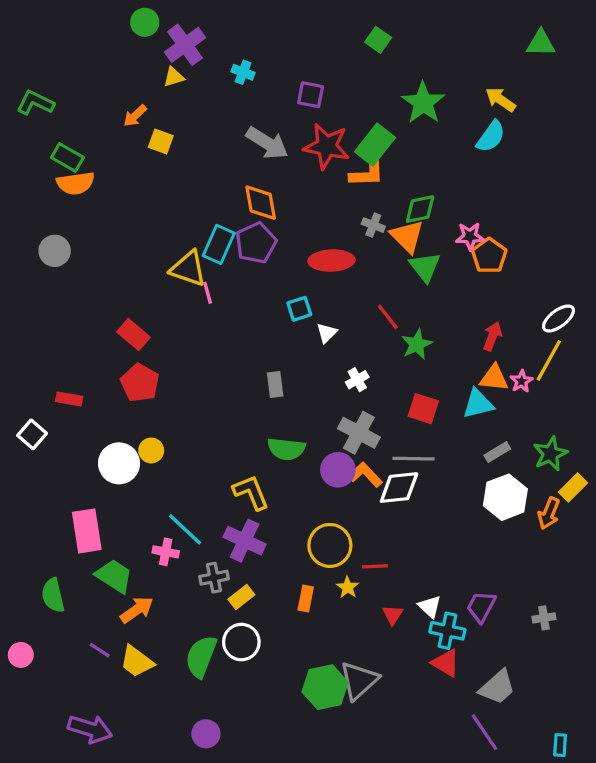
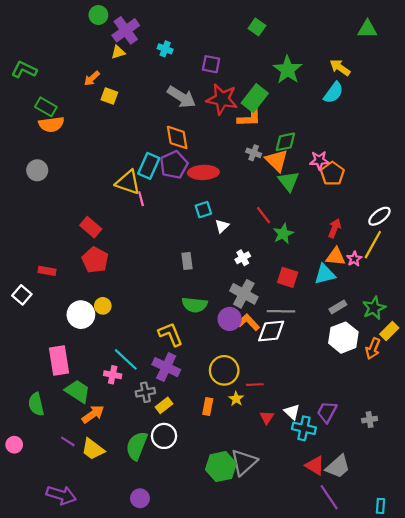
red ellipse: (331, 261) -> (203, 172), moved
red triangle: (446, 663) -> (315, 465), moved

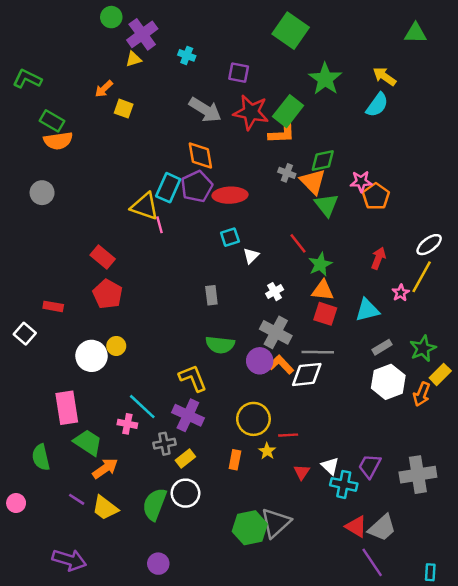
green square: (257, 27) -> (291, 31), size x1.8
orange triangle: (336, 257) -> (323, 290), moved
gray cross: (370, 420) -> (418, 475), size x2.0

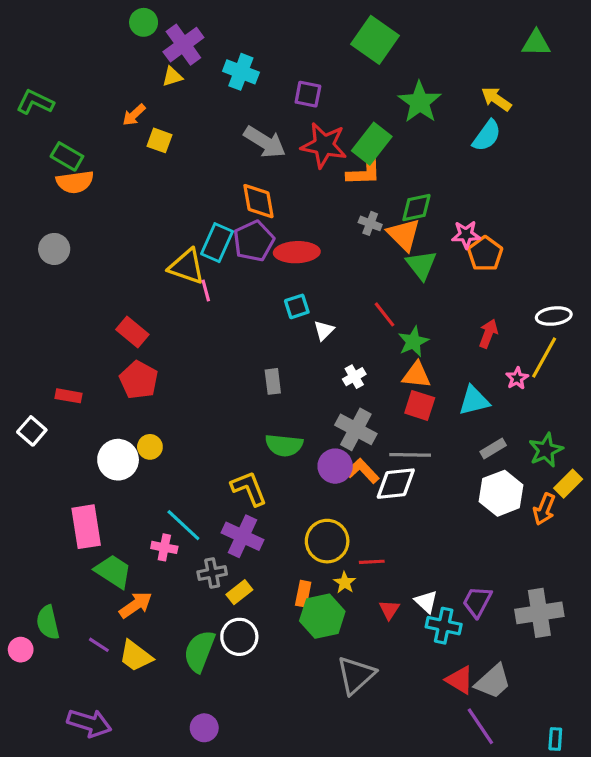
cyan cross: (187, 55) -> (241, 72), size x1.5
white ellipse: (429, 245) -> (554, 316), turned 30
green semicircle: (41, 457) -> (48, 622), moved
green hexagon: (250, 528) -> (322, 616), moved

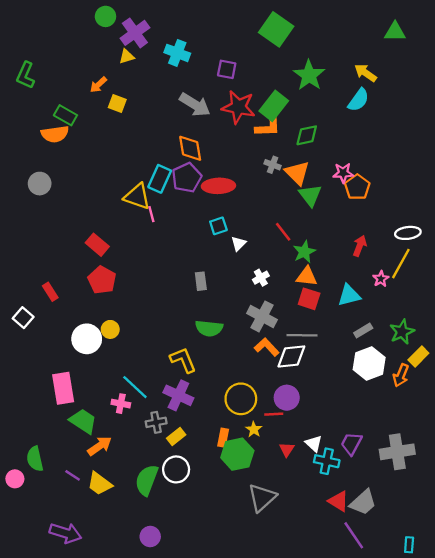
green L-shape: (35, 102) -> (25, 75), turned -92
green rectangle: (67, 156) -> (65, 115), moved
green diamond: (416, 207) -> (307, 135), moved
red rectangle: (69, 396) -> (50, 292), turned 48
purple circle: (335, 466) -> (287, 398), moved

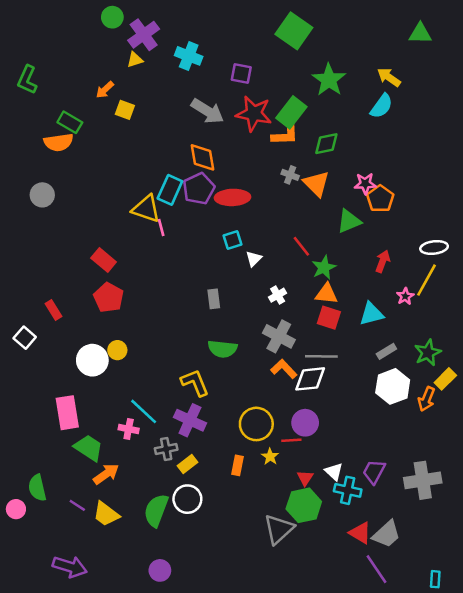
green triangle: (310, 195) -> (349, 221), moved, turned 45
green hexagon: (237, 454) -> (304, 505), moved

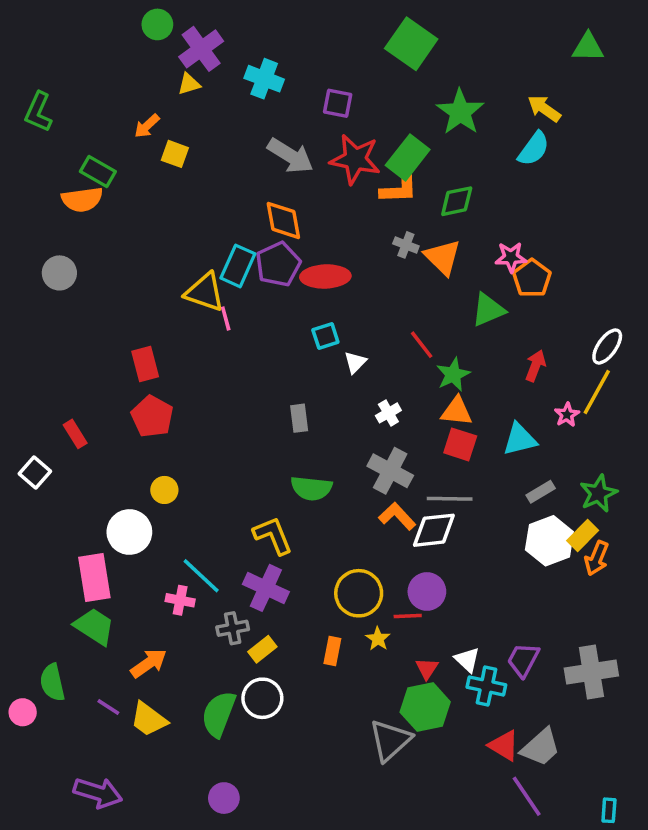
white ellipse: (434, 247) -> (607, 346), turned -48
red rectangle: (104, 260) -> (145, 364), turned 35
white circle: (92, 360) -> (129, 532), moved
yellow rectangle: (445, 379) -> (583, 535), moved
green trapezoid: (89, 448) -> (94, 626), moved

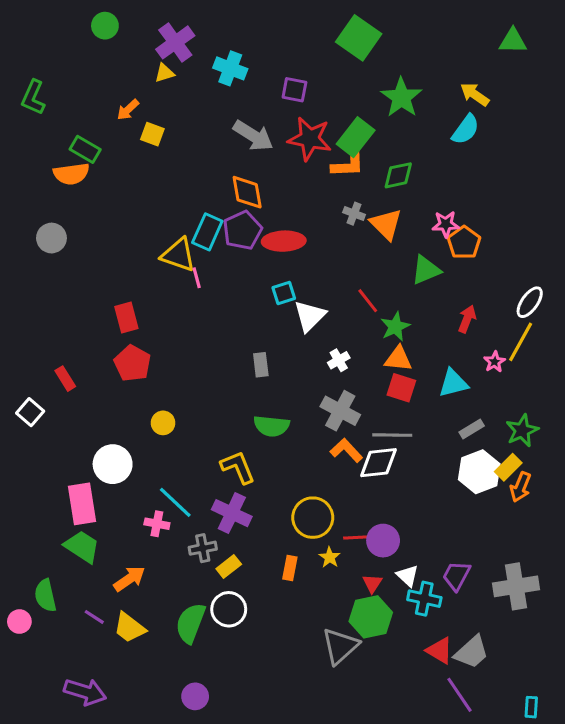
green circle: (157, 24) -> (105, 26), moved
white triangle: (355, 362) -> (310, 316), size x1.6
yellow circle: (164, 490) -> (163, 423), moved
purple circle: (427, 591) -> (383, 541), moved

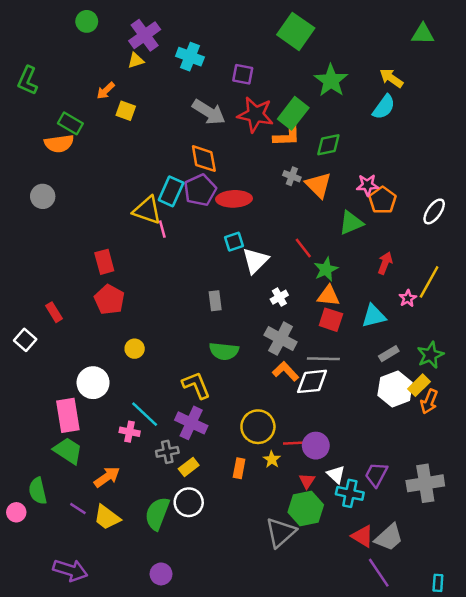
white ellipse: (530, 302) -> (434, 211), moved

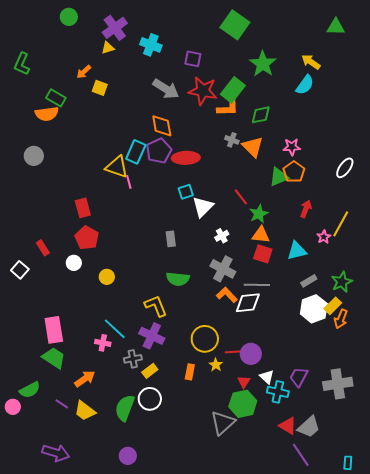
orange pentagon: (383, 200) -> (294, 172), moved
white circle: (93, 383) -> (74, 263), moved, size x0.6
green semicircle: (38, 491) -> (30, 390), turned -105

